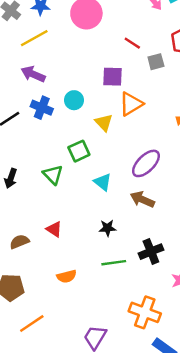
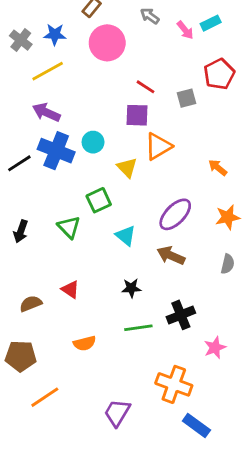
red line: (132, 43) -> (145, 87), moved
blue cross: (42, 108) -> (56, 151), size x1.4

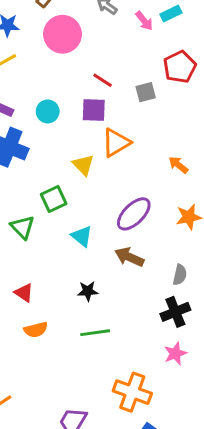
cyan circle: (93, 142) -> (48, 111), moved
gray semicircle: (228, 264) -> (180, 275), moved
black cross: (181, 315) -> (175, 312), moved
orange semicircle: (85, 343) -> (36, 330), moved

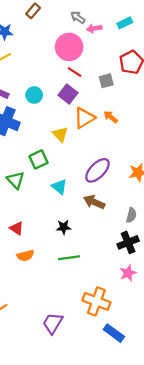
pink arrow: (144, 21) -> (94, 28), moved, turned 120
pink circle: (62, 34) -> (69, 47), moved
purple square: (94, 110) -> (68, 94), turned 36
orange arrow: (178, 165) -> (111, 117), moved

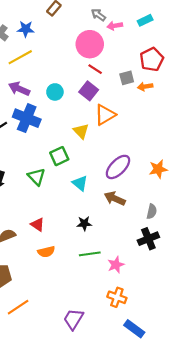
orange arrow: (111, 117) -> (145, 87), moved, turned -48
pink star: (128, 273) -> (116, 265), moved
orange cross: (96, 301) -> (117, 297), size x0.7

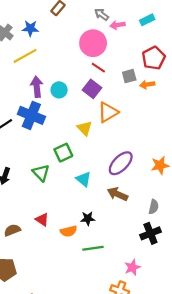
purple arrow: (19, 89) -> (37, 87), moved, turned 60
orange semicircle: (46, 252) -> (69, 231), moved
pink star: (116, 265) -> (132, 267), moved

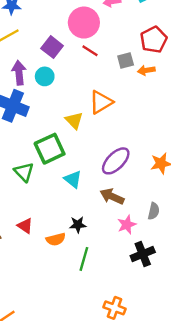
purple square: (92, 89) -> (52, 47), moved
green square: (63, 153) -> (50, 149), size x1.4
black cross: (150, 233) -> (143, 254), moved
green line: (93, 248) -> (84, 259), turned -66
pink star: (132, 267) -> (127, 225), moved

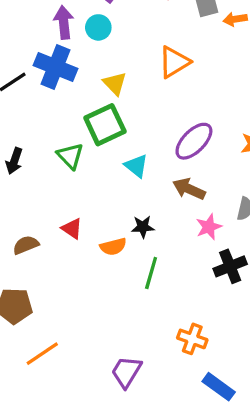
yellow triangle: (74, 121) -> (115, 83), moved

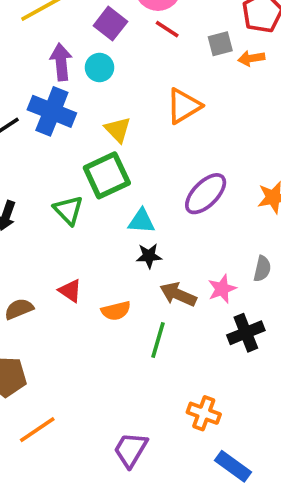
cyan triangle: (136, 166) -> (142, 221), turned -35
brown arrow: (189, 189) -> (178, 294), moved
black star: (143, 227) -> (149, 256), moved

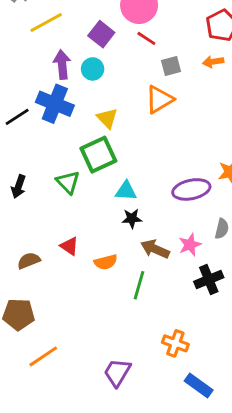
gray square: (220, 44) -> (171, 66), moved
purple ellipse: (206, 194) -> (191, 189), moved, turned 33

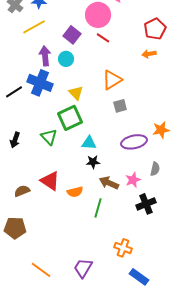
gray square: (171, 66) -> (120, 106), moved
red triangle: (69, 246) -> (50, 181), size x1.5
orange line: (43, 356) -> (41, 270), moved, turned 70

